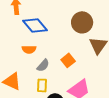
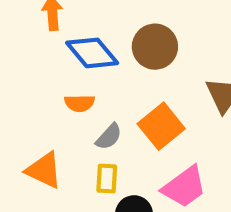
brown circle: (82, 22) -> (155, 47), moved
orange square: (68, 60) -> (161, 126), size x1.5

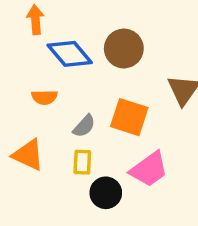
orange semicircle: (80, 103) -> (44, 97), moved
orange square: (161, 126) -> (129, 117), turned -33

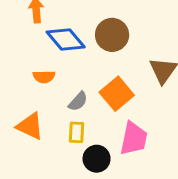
orange square: (129, 117) -> (117, 94), turned 32
pink trapezoid: (149, 169) -> (134, 139), turned -42

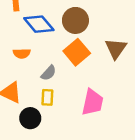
orange square: (117, 94) -> (77, 52), moved
black circle: (97, 159) -> (30, 118), moved

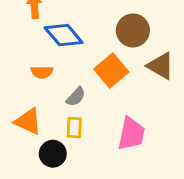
brown circle: (75, 20) -> (133, 30), moved
brown triangle: (116, 49) -> (161, 66), turned -35

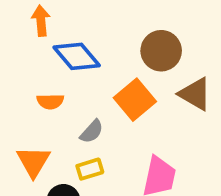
orange triangle: (28, 121) -> (33, 162), turned 36
yellow rectangle: (74, 128) -> (90, 169), turned 70

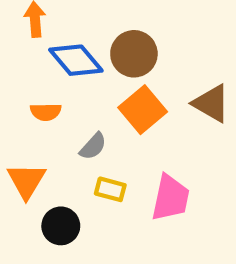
brown circle: (161, 51) -> (134, 54), moved
yellow rectangle: (90, 169) -> (110, 189), moved, turned 32

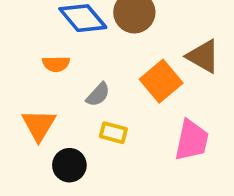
orange square: (143, 110) -> (161, 81), moved
pink trapezoid: (171, 198) -> (192, 140), moved

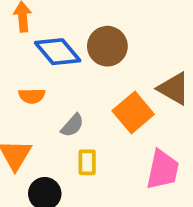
yellow rectangle: (113, 133) -> (87, 162), turned 75

